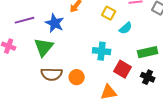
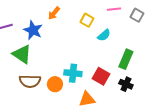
green triangle: (44, 47) -> (22, 54), turned -35
cyan cross: (102, 51) -> (73, 73), moved
green rectangle: (148, 52) -> (126, 59), turned -54

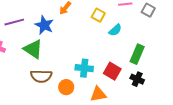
orange circle: (55, 84) -> (66, 87), moved

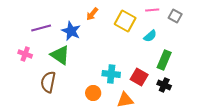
yellow square: (98, 15) -> (125, 21), size x1.5
cyan semicircle: (115, 30) -> (150, 36), moved
brown semicircle: (41, 76) -> (48, 82), moved, turned 100

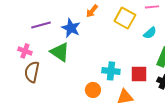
red square: (139, 77) -> (139, 74), turned -30
brown semicircle: (48, 82) -> (32, 72), moved

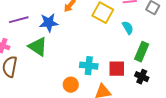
blue star: (71, 28) -> (49, 23), turned -30
cyan semicircle: (150, 33) -> (128, 28), turned -80

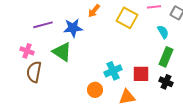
cyan semicircle: (128, 28) -> (163, 32), moved
cyan cross: (89, 66) -> (113, 71), turned -30

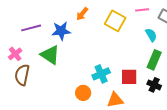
pink cross: (27, 51) -> (15, 54), turned 32

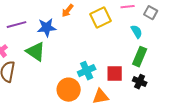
yellow square: (115, 21) -> (101, 18), turned 35
orange circle: (83, 93) -> (69, 90), size x1.5

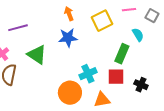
orange arrow: (68, 11) -> (69, 14), turned 120
blue star: (47, 28) -> (68, 38), moved
green rectangle: (140, 57) -> (122, 54), moved

